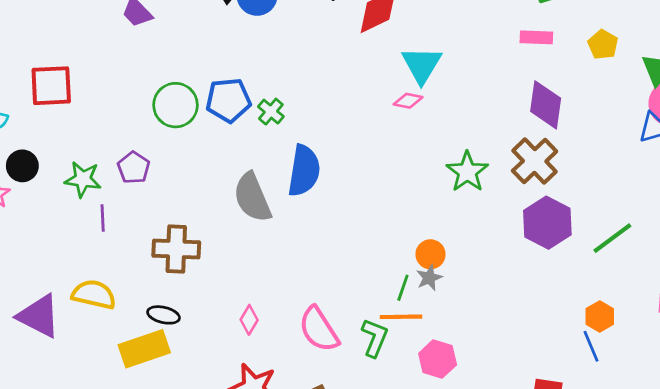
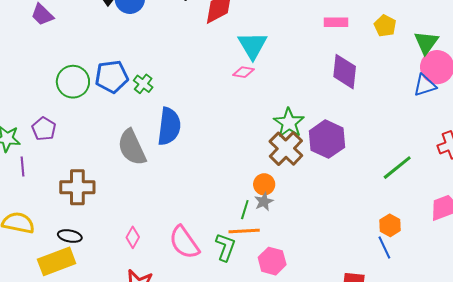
brown cross: (535, 161) -> (286, 149), moved
purple hexagon: (547, 223) -> (327, 139), moved

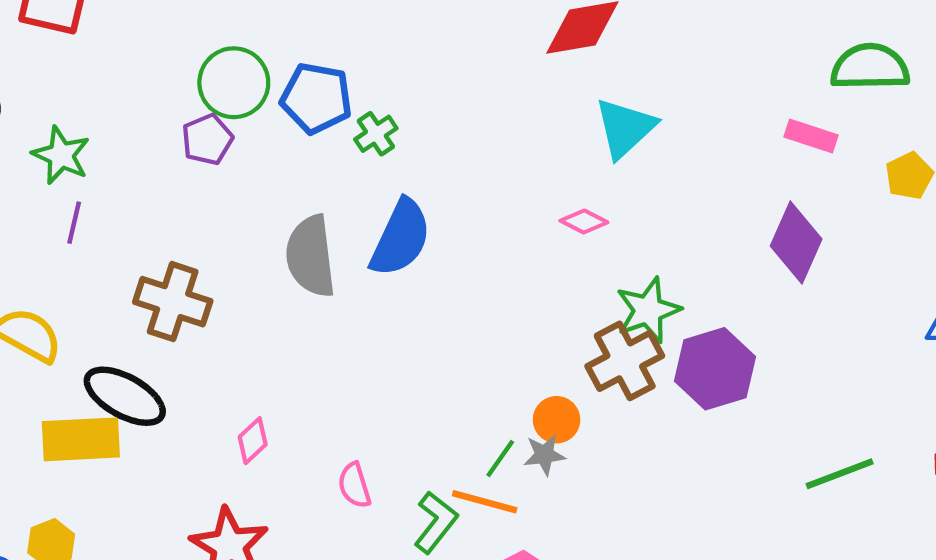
pink diamond: (244, 72) -> (584, 222), moved
purple pentagon: (44, 129) -> (207, 139), moved
black ellipse: (70, 236) -> (125, 396), size x1.6
pink semicircle: (184, 242) -> (354, 485), size x0.6

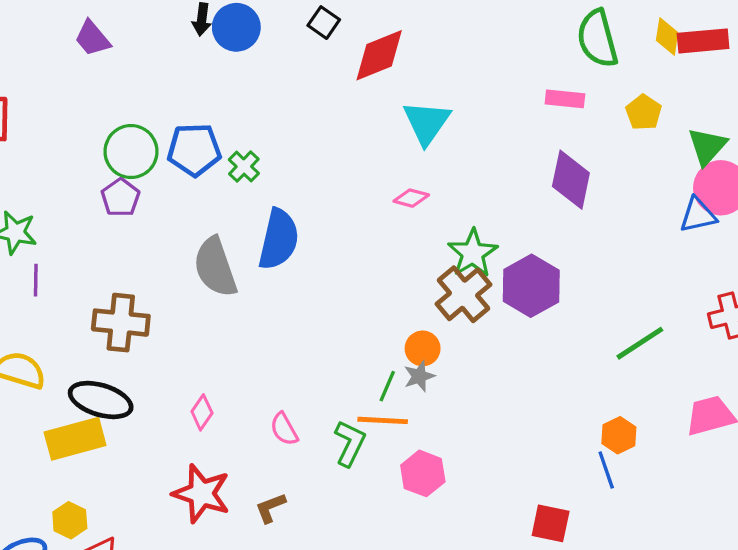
green semicircle: (870, 67) -> (597, 39), turned -92

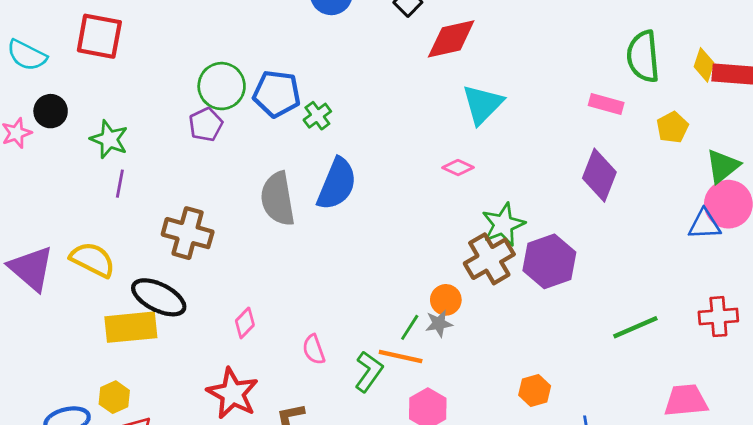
orange hexagon: (619, 435) -> (535, 390), moved

